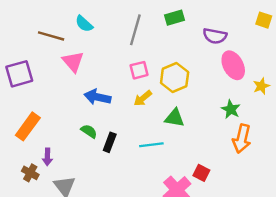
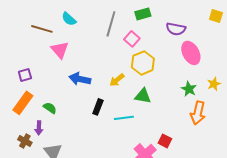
pink square: (139, 70) -> (132, 39), moved, turned -35
purple square: (19, 74) -> (25, 75), moved, size x0.6
yellow star: (261, 86) -> (214, 84), moved
green semicircle: (89, 131) -> (50, 108), moved
black rectangle: (110, 142) -> (98, 107), moved

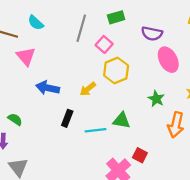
green star: (189, 89) -> (156, 99), moved
green triangle: (143, 96) -> (121, 120), moved

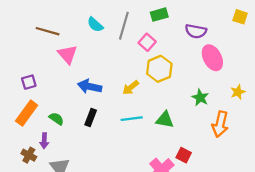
cyan semicircle: (36, 23) -> (95, 25), moved
black rectangle: (67, 118) -> (91, 117), moved
cyan line: (95, 130) -> (132, 119), moved

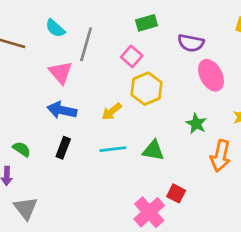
cyan semicircle: (95, 25) -> (55, 28), moved
gray line: (124, 26) -> (86, 44), moved
pink triangle: (67, 54) -> (61, 73), moved

